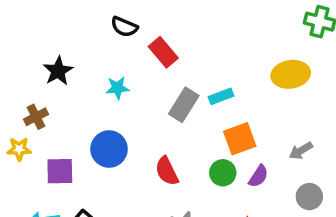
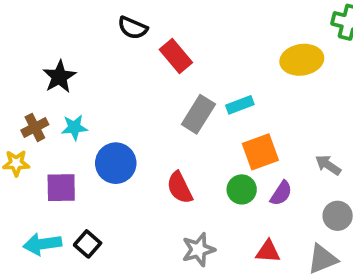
yellow ellipse: (291, 74) -> (302, 60), moved
cyan star: (118, 88) -> (74, 127), moved
gray arrow: (301, 151) -> (328, 165), turned 65

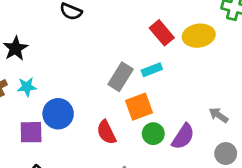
red rectangle: (176, 56) -> (162, 33), moved
orange square: (260, 152) -> (139, 107), moved
purple square: (61, 188) -> (31, 132), moved
purple semicircle: (281, 193) -> (183, 136), size x1.4

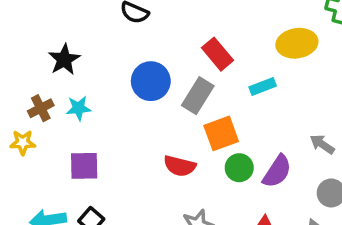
red rectangle: (162, 33) -> (218, 54), moved
cyan rectangle: (152, 70) -> (263, 87), moved
blue circle: (58, 114) -> (151, 81), moved
red semicircle: (106, 132) -> (180, 166), turned -50

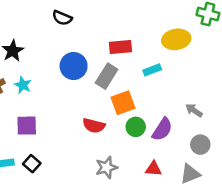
red rectangle: (218, 54) -> (120, 47), turned -55
cyan star: (79, 108) -> (23, 85), turned 30

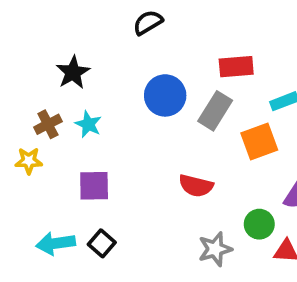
black semicircle: (62, 18) -> (148, 22), turned 126
orange square: (123, 103) -> (259, 142), moved
green circle: (136, 127) -> (259, 224), moved

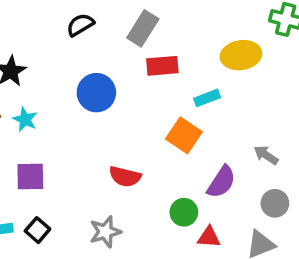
gray rectangle: (215, 111) -> (143, 28), moved
orange square: (259, 142) -> (184, 135), turned -36
gray star: (215, 249) -> (105, 232), moved

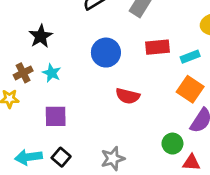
red rectangle: (162, 66) -> (158, 47), moved
orange square: (184, 135) -> (190, 89), moved
red semicircle: (125, 177) -> (128, 96), moved

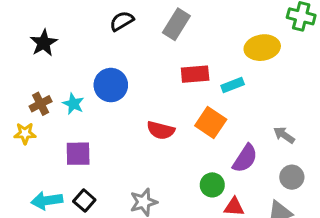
black star: (41, 36) -> (44, 43), moved
blue circle: (106, 53) -> (111, 85), moved
orange square: (190, 89) -> (211, 123), moved

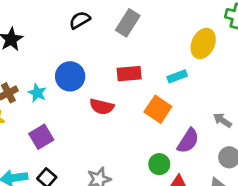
yellow ellipse: (262, 48) -> (203, 43), turned -56
red rectangle: (195, 74) -> (129, 74), moved
red semicircle: (161, 130) -> (102, 107), moved
purple square: (78, 154) -> (41, 137), turned -30

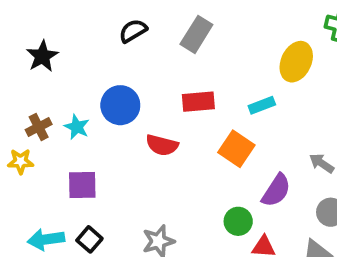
purple square: (41, 137) -> (82, 185), turned 30

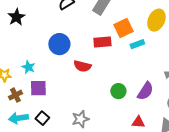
brown cross: (39, 127) -> (15, 95), moved
cyan star: (77, 127) -> (28, 67), moved
orange square: (236, 149) -> (123, 28), moved, turned 30
green circle: (238, 221) -> (118, 91), moved

